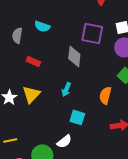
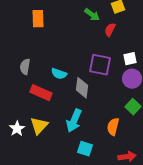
cyan semicircle: (42, 26) -> (59, 74), moved
red rectangle: (33, 61) -> (41, 93), size x1.5
cyan arrow: (66, 89) -> (74, 121), size x1.6

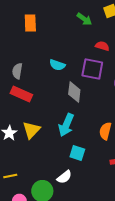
red semicircle: (110, 30) -> (102, 46), moved, turned 80
cyan semicircle: (59, 74) -> (57, 65), moved
red rectangle: (41, 93) -> (21, 94), moved

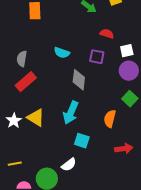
purple square: (92, 69) -> (97, 57), size x0.7
red rectangle: (21, 94) -> (26, 82), turned -65
yellow triangle: (31, 130) -> (36, 118), turned -42

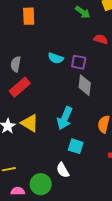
purple square: (97, 57) -> (79, 62), moved
gray diamond: (79, 80) -> (85, 85), moved
white semicircle: (69, 165) -> (63, 170), turned 98

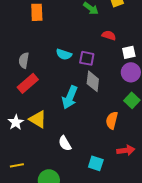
cyan arrow: (65, 118) -> (70, 97), moved
cyan square: (76, 146) -> (96, 163), moved
white semicircle: (63, 170) -> (65, 143), moved

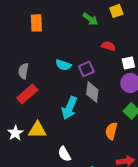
purple square: (87, 58) -> (86, 69), turned -35
yellow triangle: (38, 119) -> (37, 130), turned -30

